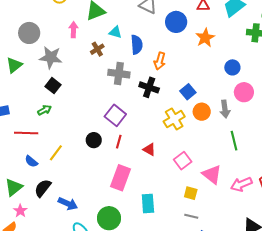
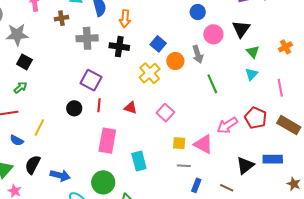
brown cross: (97, 49) -> (61, 18), turned 32
pink triangle: (212, 174) -> (203, 144), moved

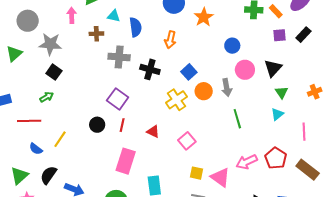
orange arrow: (125, 19) -> (170, 40), moved

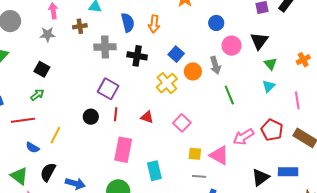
blue semicircle: (136, 27) -> (128, 23), moved
gray star: (50, 44) -> (48, 34), moved, size x0.7
green triangle: (19, 176) -> (19, 176), turned -36

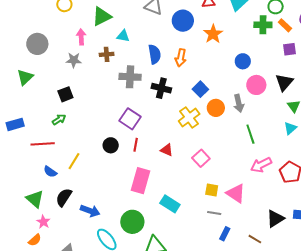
black square: (42, 69) -> (65, 94), turned 35
pink arrow: (243, 137) -> (261, 165), moved
cyan rectangle: (154, 171) -> (170, 204), turned -48

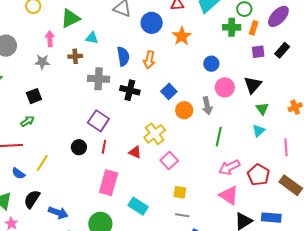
orange rectangle: (285, 25) -> (254, 28), turned 64
yellow cross: (189, 118) -> (155, 134), moved
green line: (250, 134) -> (219, 137), turned 30
pink triangle: (236, 193) -> (229, 195), moved

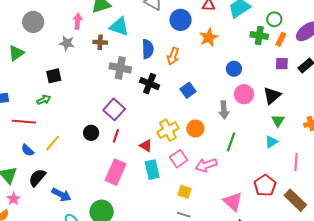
cyan triangle: (92, 38) -> (119, 26), size x1.5
orange circle: (184, 110) -> (195, 129), moved
pink arrow: (229, 167) -> (206, 165), moved
cyan rectangle: (138, 206) -> (152, 170), moved, turned 36

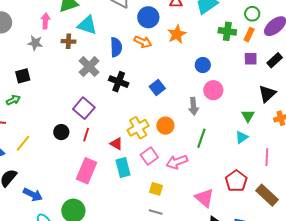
green circle: (274, 19) -> (252, 14), moved
orange arrow: (173, 56) -> (143, 42), moved, turned -84
gray cross: (120, 68) -> (89, 67), turned 35
black triangle: (272, 96) -> (267, 94), moved

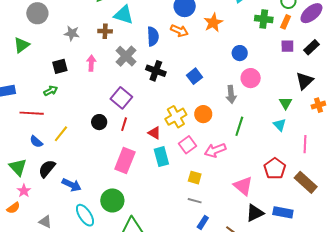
pink arrow: (45, 21) -> (91, 63), moved
cyan triangle: (242, 137) -> (280, 125), turned -40

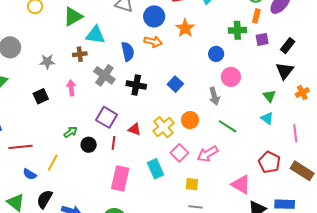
green cross: (264, 19) -> (237, 30), moved
black rectangle: (311, 47) -> (288, 46), moved
green arrow: (51, 91) -> (71, 132), moved
green line: (239, 126) -> (228, 126), turned -66
red triangle: (154, 133) -> (135, 129), moved

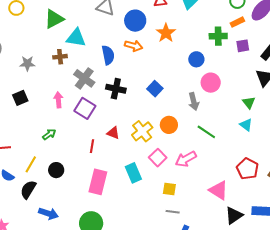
orange rectangle: (256, 16) -> (237, 22), turned 48
pink arrow: (71, 88) -> (58, 100), moved
purple square: (107, 117) -> (85, 108), moved
black circle: (89, 145) -> (56, 170), moved
black semicircle: (45, 199) -> (28, 190), moved

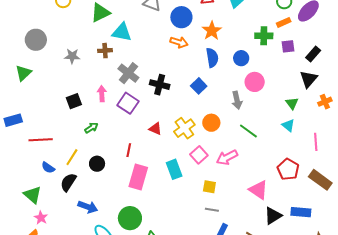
blue semicircle: (108, 55) -> (212, 58), moved
black square: (20, 98) -> (74, 101), moved
red line: (92, 146) -> (129, 150), moved

